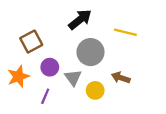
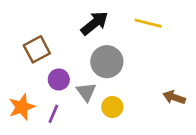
yellow line: (125, 32) -> (148, 23), moved
orange star: (18, 76) -> (22, 107), moved
brown arrow: (121, 78) -> (174, 97), moved

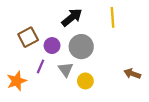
yellow line: (148, 23) -> (112, 17), turned 72
purple circle: (59, 80) -> (52, 46), moved
purple line: (53, 114) -> (41, 66), moved

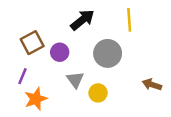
gray circle: (81, 47) -> (108, 53), moved
purple line: (41, 66) -> (23, 76), moved
orange star: (17, 81) -> (36, 99), moved

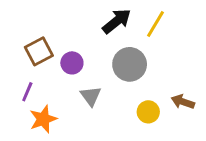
black arrow: (82, 20) -> (117, 21), moved
yellow line: (129, 20) -> (155, 24), turned 35
yellow circle: (98, 93) -> (148, 112), moved

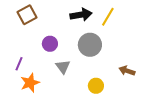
black arrow: (117, 21) -> (81, 15), turned 30
brown square: (39, 51) -> (27, 15), moved
yellow circle: (148, 112) -> (96, 86), moved

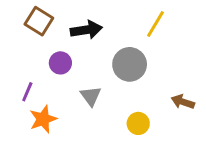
brown square: (27, 15) -> (39, 21), turned -30
black arrow: (81, 15) -> (86, 30), moved
purple circle: (50, 44) -> (60, 63), moved

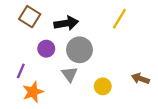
gray circle: (130, 64) -> (79, 50), moved
yellow circle: (138, 123) -> (103, 86), moved

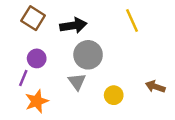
yellow line: (119, 19) -> (132, 21), turned -55
purple circle: (46, 49) -> (37, 58), moved

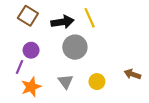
yellow line: (132, 21) -> (90, 18), moved
gray triangle: (77, 82) -> (66, 82), moved

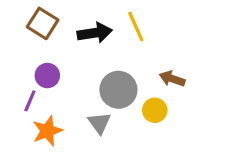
gray circle: (75, 47) -> (118, 90), moved
brown arrow: (132, 74) -> (172, 79), moved
yellow circle: (97, 82) -> (155, 110), moved

